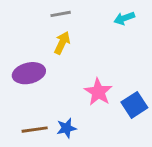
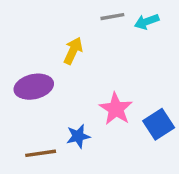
gray line: (61, 14) -> (112, 17), moved
blue star: (66, 128) -> (78, 136), moved

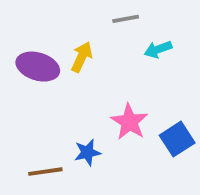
cyan arrow: (147, 22) -> (158, 49), moved
purple ellipse: (34, 87) -> (38, 67), moved, turned 30

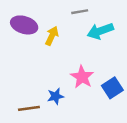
cyan arrow: (158, 49) -> (100, 31), size x1.5
purple ellipse: (38, 67) -> (24, 25), moved

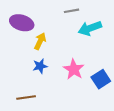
yellow arrow: (52, 36) -> (40, 41), moved
blue star: (56, 96) -> (40, 66), moved

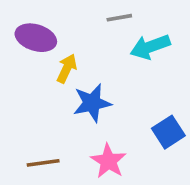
blue star: (40, 66) -> (92, 103), moved, size x1.5
pink star: (74, 69) -> (108, 161), moved

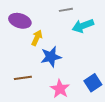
blue square: (168, 132) -> (93, 83), moved
brown line: (43, 163) -> (23, 78), moved

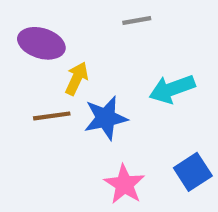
cyan arrow: (83, 26) -> (172, 89), moved
brown line: (23, 78) -> (52, 116), moved

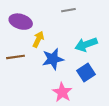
brown line: (52, 116) -> (15, 57), moved
blue square: (193, 172) -> (86, 73), moved

